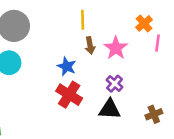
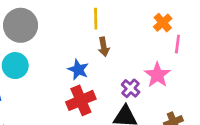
pink star: (116, 48) -> (157, 75), moved
red cross: (69, 95) -> (81, 100), turned 35

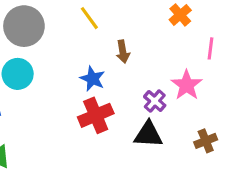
yellow line: (96, 19) -> (89, 18), moved, turned -35
orange cross: (163, 23) -> (180, 15), moved

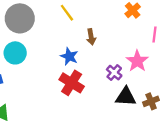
red cross: (96, 115) -> (72, 83), turned -35
black triangle: (148, 134) -> (126, 97), moved

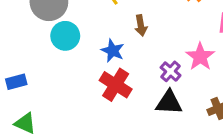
cyan circle: (15, 53) -> (65, 36), moved
black triangle: (126, 97) -> (169, 103), moved

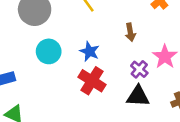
brown arrow: (141, 25) -> (130, 32), moved
cyan circle: (65, 36) -> (49, 51), moved

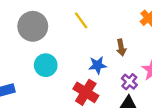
blue star: (89, 51) -> (98, 65), moved, turned -30

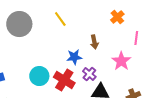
cyan circle: (46, 65) -> (39, 76), moved
purple cross: (129, 82) -> (89, 74), moved

